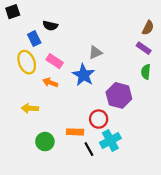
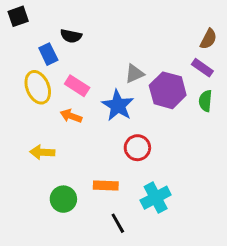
purple hexagon: (119, 95) -> (168, 90), moved
red circle: (99, 119) -> (137, 148), moved
black line: (89, 149) -> (118, 223), moved

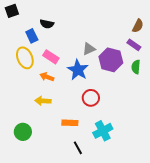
yellow arrow: (42, 152) -> (43, 101), moved
green circle: (63, 199) -> (23, 132), moved

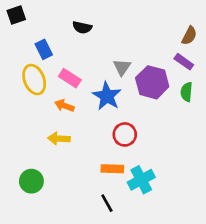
black semicircle: (47, 24) -> (82, 27), moved
gray triangle: (89, 49) -> (122, 67), turned -32
orange rectangle: (70, 123) -> (112, 169), moved

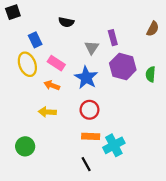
purple rectangle: (184, 62) -> (113, 38), moved, turned 40
gray triangle: (122, 67) -> (92, 48), moved
red circle: (125, 134) -> (89, 110), moved

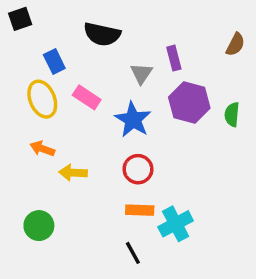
black semicircle: (66, 22) -> (102, 34), size x1.5
orange arrow: (52, 85) -> (42, 149), moved

